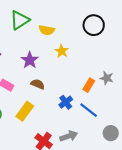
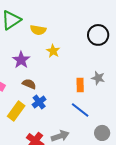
black circle: (94, 25) -> (98, 35), moved
orange rectangle: (89, 85) -> (80, 85), turned -32
blue cross: (66, 102) -> (39, 102), moved

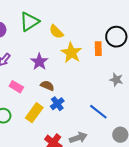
yellow semicircle: (38, 30) -> (56, 32), turned 35
yellow star: (53, 51) -> (71, 53), size x1.5
orange rectangle: (80, 85) -> (98, 49), moved

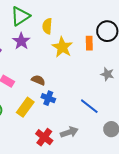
yellow semicircle: (56, 32) -> (47, 26), turned 49
purple star: (39, 62) -> (21, 41), moved
blue cross: (57, 104) -> (48, 98), turned -32

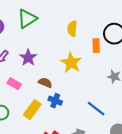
yellow semicircle: (47, 26) -> (72, 29), moved
purple star: (21, 41) -> (28, 58), moved
yellow star: (62, 47) -> (71, 63), moved

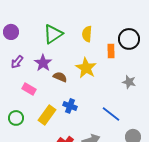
green triangle: (27, 19) -> (53, 34), moved
brown semicircle: (45, 83) -> (60, 77), moved

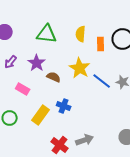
green triangle: (53, 34) -> (47, 34), turned 40
orange rectangle: (111, 51) -> (101, 44), moved
blue line: (111, 114) -> (102, 81), moved

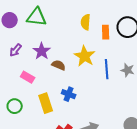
green triangle: (47, 34) -> (37, 17), moved
blue line: (102, 81) -> (107, 69), turned 48
yellow rectangle: (41, 115) -> (46, 103), turned -54

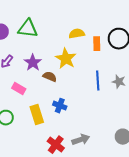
yellow semicircle: (86, 22) -> (77, 34), turned 77
yellow star: (85, 56) -> (66, 59), moved

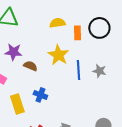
yellow star: (66, 59) -> (58, 55), moved
purple star: (33, 63) -> (13, 52), turned -30

